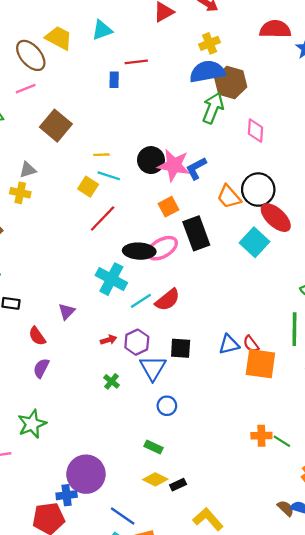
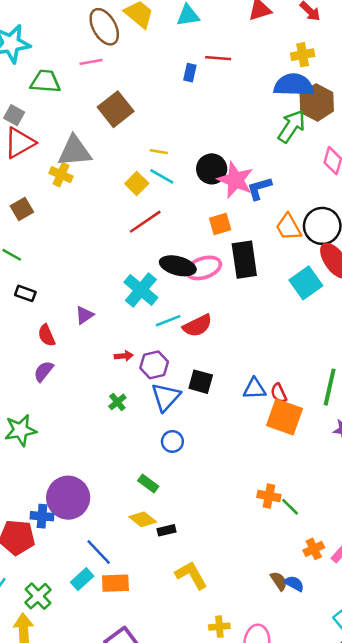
gray triangle: (28, 170) -> (75, 151), size x1.8

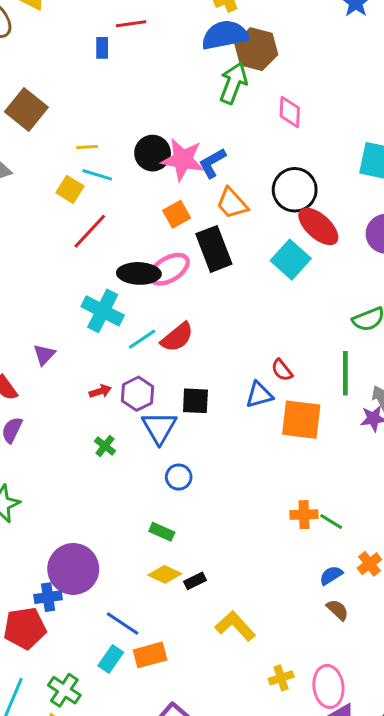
orange trapezoid: (288, 227) -> (232, 203), moved
red semicircle: (279, 393) -> (282, 370), moved
blue semicircle: (294, 584) -> (331, 575), moved, turned -48

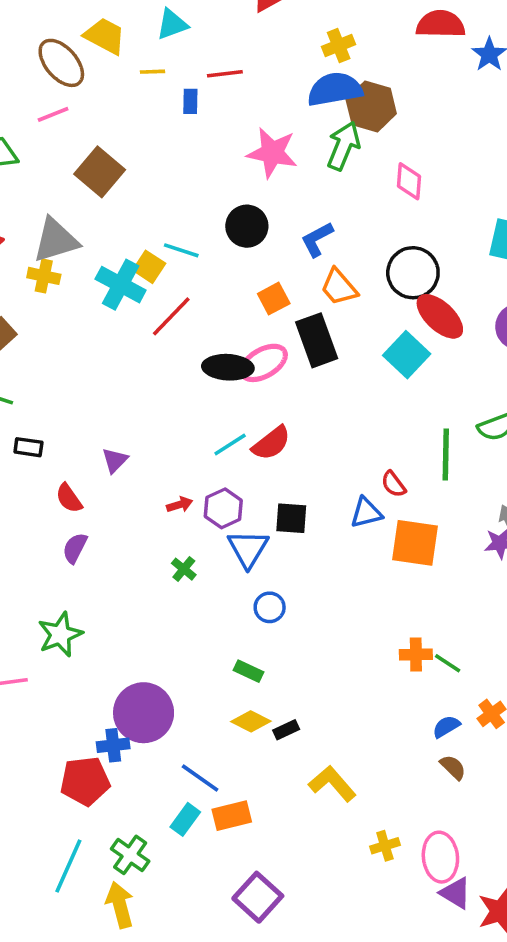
yellow line: (87, 147) -> (152, 72), moved
pink star: (183, 160) -> (272, 153), moved
cyan cross: (103, 311) -> (121, 285), moved
green line: (345, 373) -> (446, 454), moved

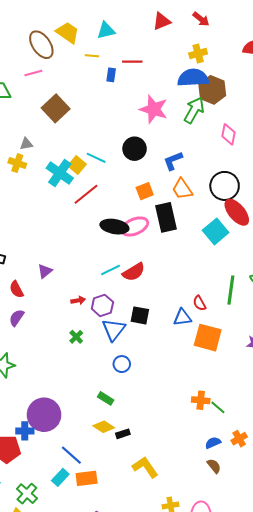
gray triangle: (56, 240) -> (26, 144), size x0.5

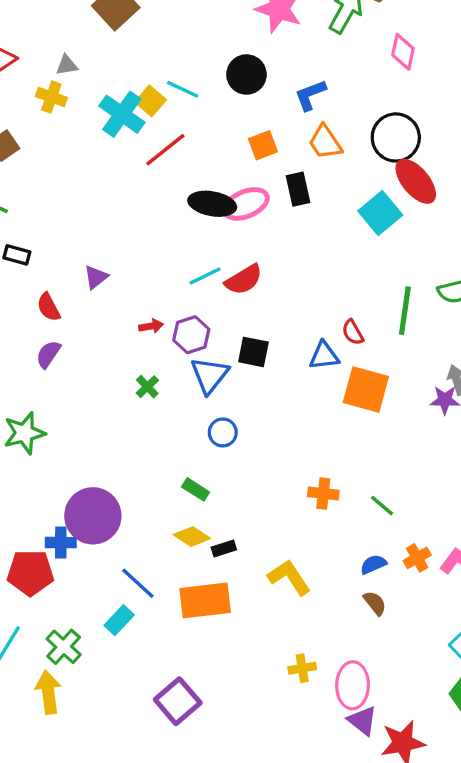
black rectangle: (166, 217) -> (298, 189), size x0.7
orange cross: (201, 400) -> (323, 493), moved
yellow L-shape: (145, 467) -> (289, 577), moved
orange rectangle: (87, 478) -> (205, 600), moved, size x1.4

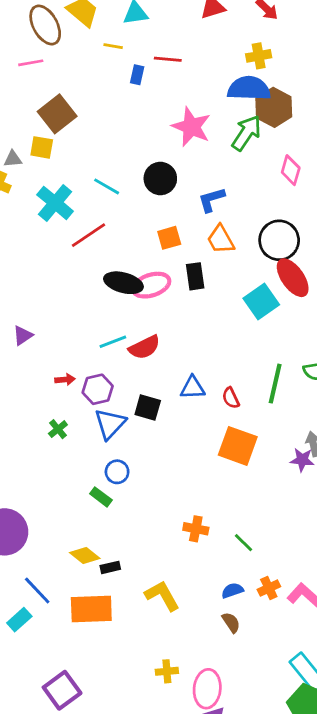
yellow square: (151, 101) -> (42, 147), moved, turned -35
blue triangle: (324, 356) -> (193, 388), moved
green rectangle: (196, 489) -> (101, 497), moved

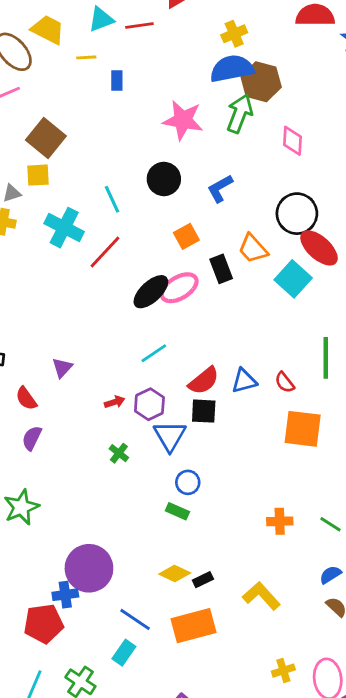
red line: (168, 59) -> (139, 25), moved
cyan line: (107, 186) -> (112, 199), turned 48
orange trapezoid: (221, 239) -> (253, 249), moved
black ellipse: (123, 283) -> (151, 292), turned -45
red semicircle: (144, 347) -> (204, 381), moved

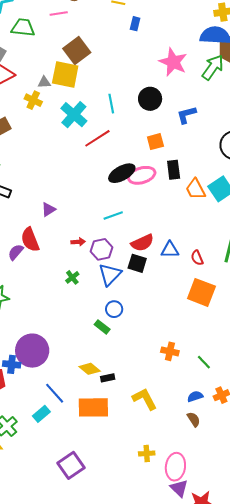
yellow square: (38, 175) -> (65, 74), size x1.6
orange trapezoid: (253, 249) -> (196, 189), moved
red semicircle: (26, 399) -> (30, 240), moved, size x1.4

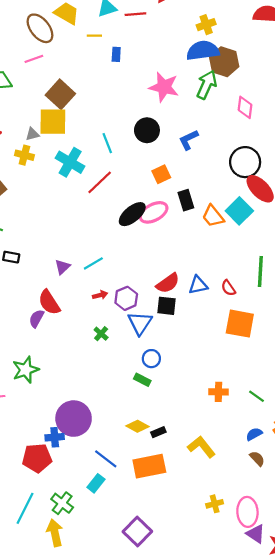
cyan line: (113, 215) -> (93, 263), moved

